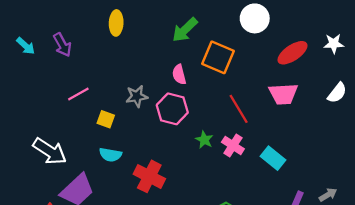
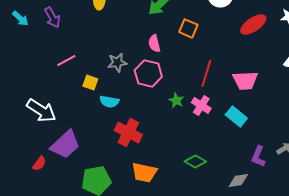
orange square: (218, 57) -> (188, 28), size x0.7
pink trapezoid: (283, 94) -> (245, 80), moved
red line: (239, 109) -> (206, 73), turned 48
cyan semicircle: (110, 155) -> (109, 101), moved

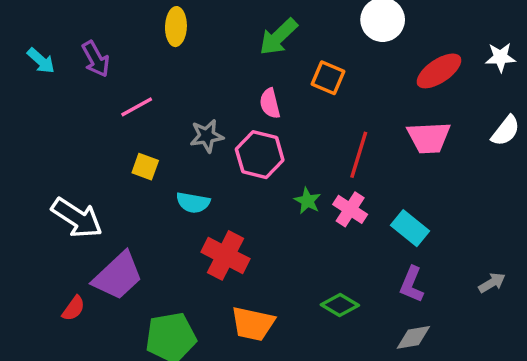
pink line: (66, 60) -> (137, 107), moved
pink trapezoid: (245, 80) -> (429, 138), moved
yellow square: (90, 82) -> (145, 167), moved
purple L-shape: (258, 156) -> (412, 284), moved

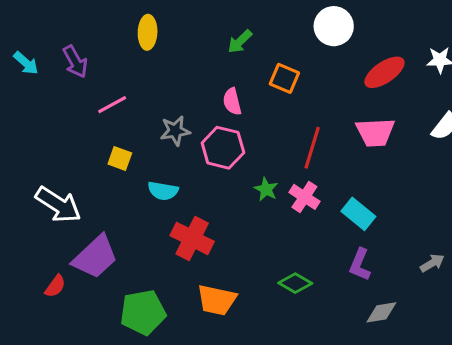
green arrow: (278, 37) -> (240, 42), size x0.7
gray diamond: (413, 337) -> (381, 312), moved

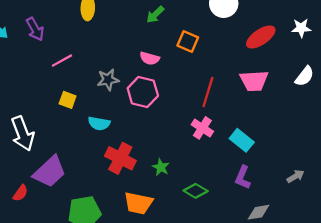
pink semicircle: (232, 102) -> (150, 58), turned -60
green star: (266, 189) -> (161, 167), moved
white arrow: (58, 205) -> (23, 134), turned 36

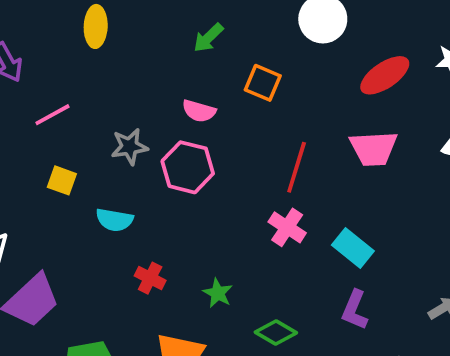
red cross: (120, 158) -> (150, 278), size x0.6

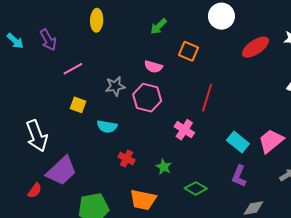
pink trapezoid: (374, 149) -> (271, 141), moved, turned 144
pink cross: (287, 227) -> (184, 130), moved

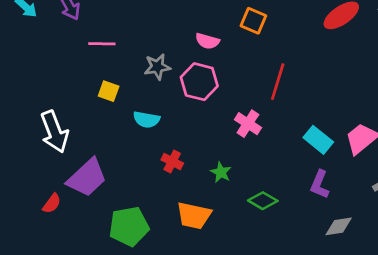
pink line: (73, 69) -> (102, 44), turned 30

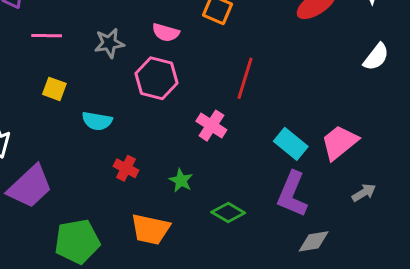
gray star: (157, 67) -> (109, 43), moved
purple L-shape: (320, 184) -> (292, 194), size x1.4

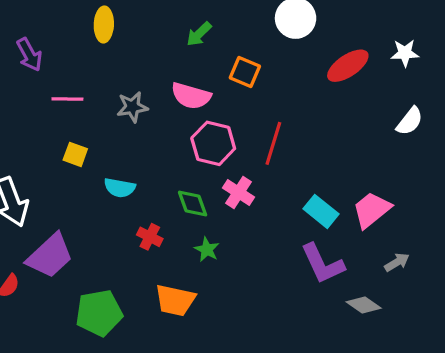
pink semicircle: (166, 33) -> (191, 96), size x1.4
pink hexagon: (157, 78) -> (213, 143), moved
purple L-shape: (292, 194) -> (322, 264), turned -48
green diamond: (228, 212) -> (193, 204), moved, turned 40
gray diamond: (314, 241) -> (364, 305), moved, turned 44

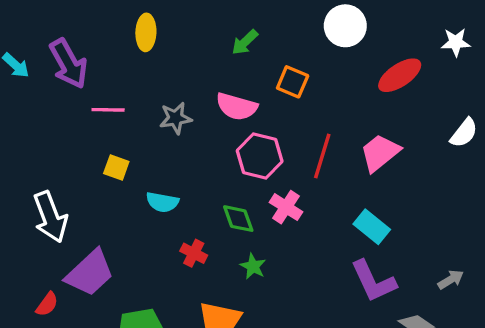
white star: (405, 53) -> (456, 42), moved
purple arrow: (29, 55) -> (68, 64), size x1.4
pink trapezoid: (372, 210) -> (380, 153), moved

